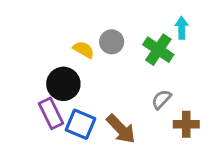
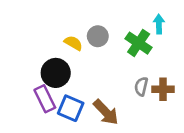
gray semicircle: (161, 99) -> (141, 86), turned -30
brown cross: (186, 124) -> (163, 89), moved

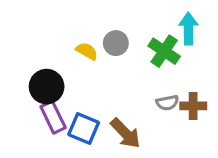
cyan arrow: (159, 24) -> (188, 29), size x1.4
black circle: (56, 73) -> (47, 87), moved
gray semicircle: (141, 86) -> (167, 103), turned -114

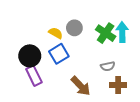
cyan arrow: (188, 29) -> (122, 32), moved
brown cross: (193, 106) -> (118, 85), moved
blue square: (84, 128) -> (59, 54), moved, turned 36

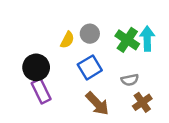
yellow semicircle: (56, 33) -> (67, 40), turned 88
blue square: (59, 54) -> (90, 67), moved
brown cross: (118, 85) -> (142, 102), turned -35

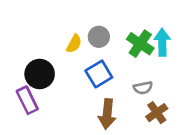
purple rectangle: (41, 91) -> (27, 100), moved
brown arrow: (97, 104) -> (107, 114), turned 50

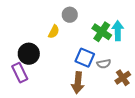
gray circle: (99, 37) -> (70, 15), moved
blue square: (99, 74) -> (85, 58), moved, turned -36
brown cross: (157, 113) -> (123, 78), moved

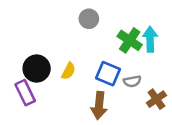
yellow semicircle: (54, 32) -> (68, 71), moved

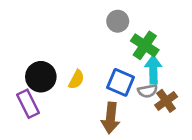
gray circle: (89, 19) -> (118, 21), moved
cyan arrow: (150, 39) -> (153, 70), moved
brown cross: (156, 99) -> (166, 101), moved

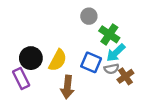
cyan arrow: (153, 70) -> (116, 53), turned -132
yellow semicircle: (76, 80) -> (58, 60), size x1.5
brown arrow: (111, 118) -> (67, 87), moved

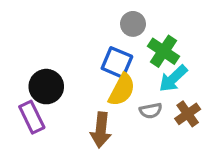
yellow semicircle: (58, 60) -> (122, 90), moved
blue square: (91, 62) -> (117, 62), moved
gray semicircle: (111, 69) -> (151, 111), moved

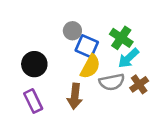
gray circle: (133, 24) -> (72, 31), moved
gray semicircle: (151, 111) -> (112, 82), size x1.5
purple rectangle: (32, 117) -> (33, 101), moved

